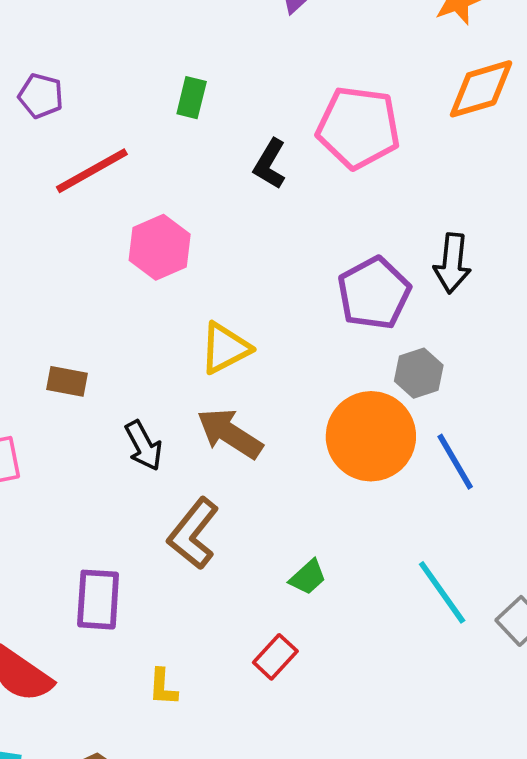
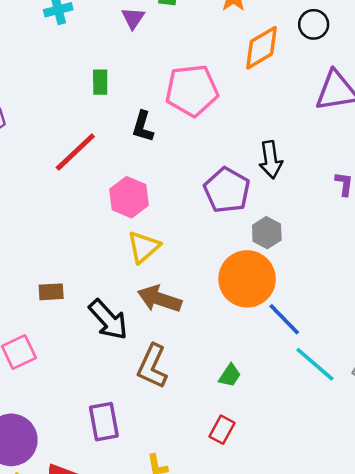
green rectangle: (192, 98) -> (100, 82), moved
red line: (92, 171) -> (75, 152), moved
pink hexagon: (160, 247) -> (129, 197), moved
black arrow: (144, 446) -> (108, 320), size x1.4
blue line: (455, 462) -> (284, 319), moved

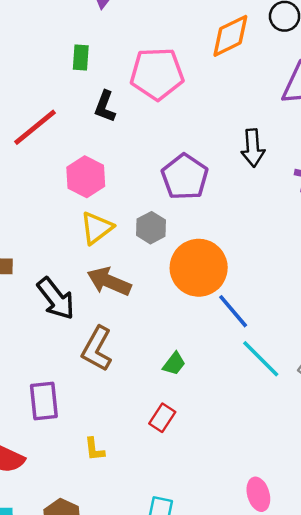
green rectangle: (100, 82) -> (81, 57), moved
black arrow: (271, 160) -> (253, 148), moved
gray hexagon: (267, 233) -> (151, 228), moved

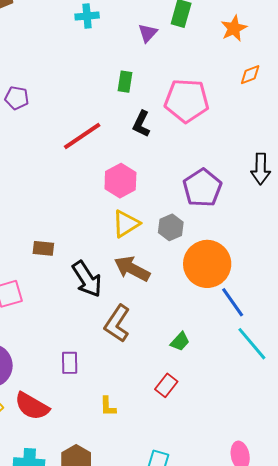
orange diamond: (230, 36) -> (250, 75), size x0.6
purple rectangle: (44, 401) -> (70, 363), size x0.7

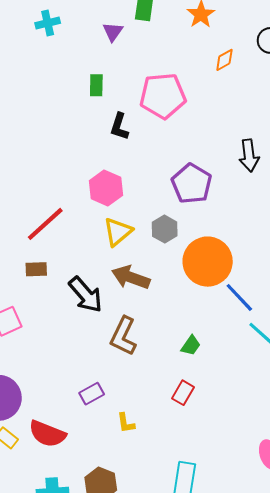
red line: (82, 136) -> (45, 224), moved
purple rectangle: (70, 363) -> (92, 394), moved, turned 70

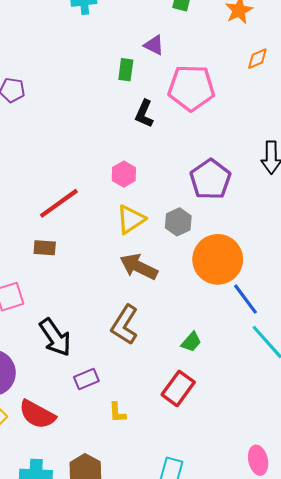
purple triangle: (113, 32) -> (154, 45), moved, turned -45
pink hexagon: (106, 188) -> (124, 174), size x0.7
black arrow: (86, 295) -> (55, 337), moved
red rectangle: (183, 393) -> (178, 388), size x1.4

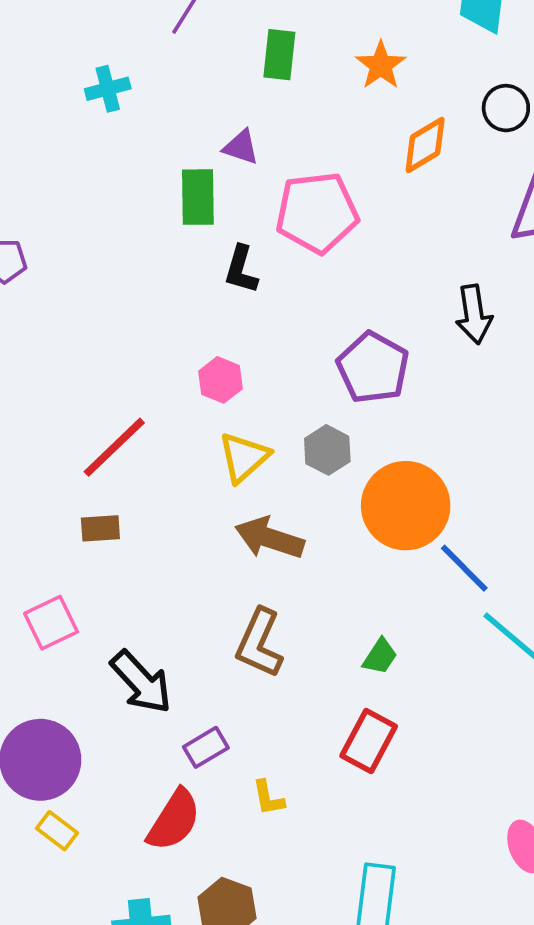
orange diamond: (257, 59) -> (425, 145), size x1.4
green rectangle: (126, 70) -> (198, 197), size x1.4
red semicircle: (37, 414) -> (174, 820), moved, turned -78

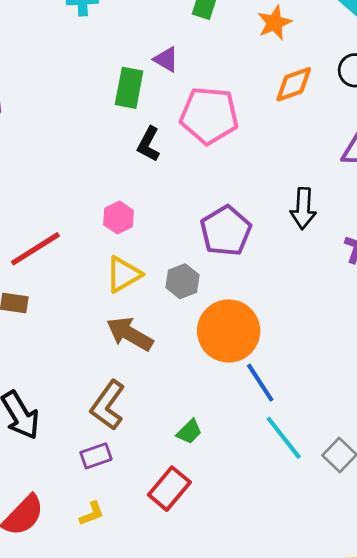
purple rectangle: (206, 747) -> (96, 456), moved
yellow L-shape: (268, 798) -> (92, 514), turned -112

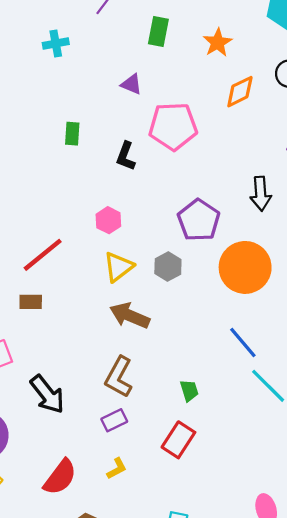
green rectangle: (129, 88) -> (72, 134), moved, size x0.7
orange circle: (229, 331) -> (245, 267), moved
green trapezoid: (189, 432) -> (189, 391), turned -55

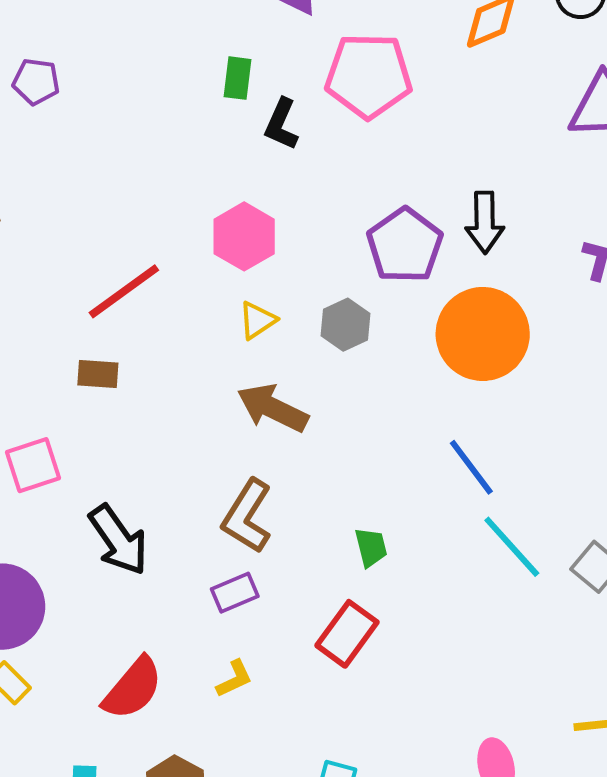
green rectangle: (72, 134) -> (238, 78), moved
black arrow: (261, 194) -> (485, 222), moved
pink hexagon: (108, 220) -> (244, 236), size x1.4
yellow triangle: (118, 267) -> (257, 320), size x0.7

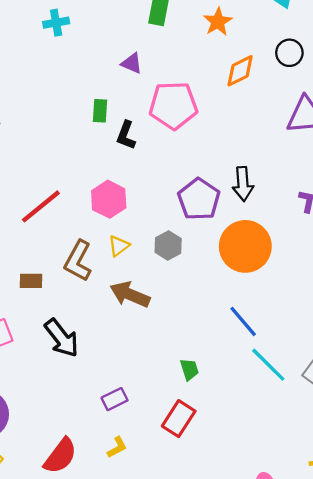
red line: (124, 291) -> (41, 206), moved
brown L-shape: (247, 516) -> (78, 261), moved
black arrow: (118, 540) -> (62, 338), moved

